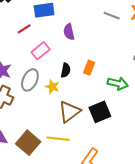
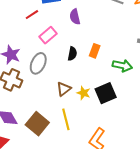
yellow star: (52, 87) -> (84, 93), moved
brown triangle: (69, 112) -> (64, 89), moved, size x0.7
yellow line: (58, 139) -> (66, 119), turned 70

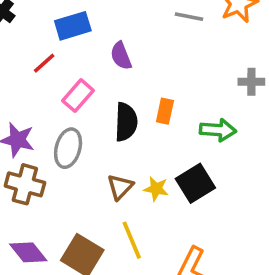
black semicircle: (72, 54) -> (126, 122), size x1.5

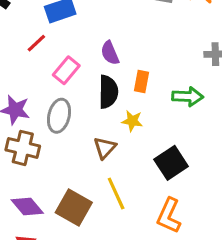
purple semicircle: (121, 56) -> (110, 53), moved
black square: (195, 183) -> (171, 163), moved
yellow star: (156, 189) -> (132, 121), moved

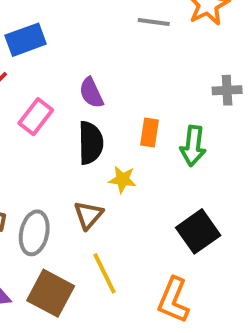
orange rectangle: (142, 81) -> (150, 133), moved
green arrow: (188, 97) -> (193, 146), turned 96
gray ellipse: (59, 116) -> (34, 233), moved
black square: (171, 163) -> (198, 231), moved

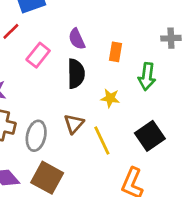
orange rectangle: (150, 133) -> (115, 52), moved
yellow star: (123, 179) -> (110, 98), moved
yellow line: (105, 273) -> (102, 141), moved

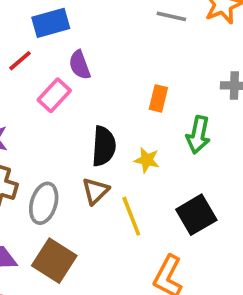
purple semicircle: (77, 39) -> (80, 65), moved
black semicircle: (76, 74) -> (104, 146), moved

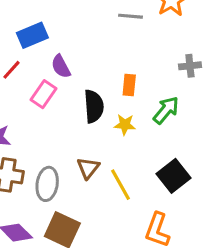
green arrow: (198, 135) -> (166, 110), turned -144
black semicircle: (104, 146) -> (94, 106), moved
yellow star: (147, 160) -> (125, 125), moved

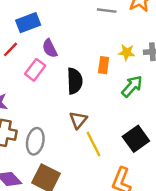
yellow star: (125, 125) -> (127, 52), moved
brown triangle: (88, 168) -> (78, 120), moved

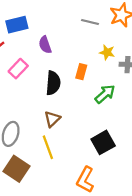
purple semicircle: (50, 48) -> (45, 45), moved
yellow star: (127, 52) -> (107, 52), moved
yellow line: (93, 144) -> (48, 147), moved

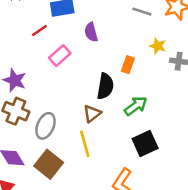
black semicircle: (53, 83) -> (105, 86), moved
green arrow: (105, 94) -> (136, 106), moved

